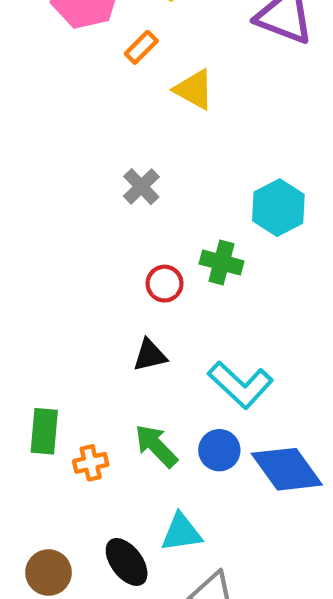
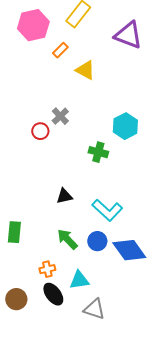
red circle: (165, 284) -> (40, 131), moved
orange cross: (91, 463) -> (47, 269), moved

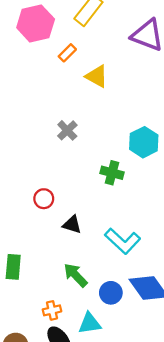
red circle: (40, 131) -> (44, 199), moved
black triangle: (64, 196) -> (72, 225), turned 30
blue circle: (97, 241) -> (111, 293), moved

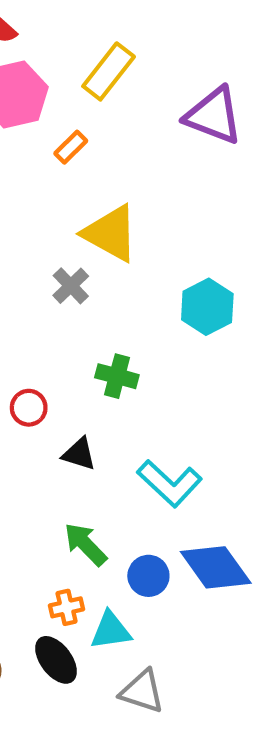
yellow triangle: (97, 76) -> (111, 233), moved, size x1.4
green cross: (112, 173) -> (117, 376), moved
orange cross: (52, 310) -> (67, 607), moved

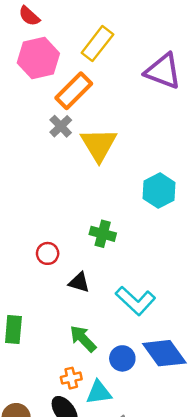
orange rectangle: (71, 147) -> (74, 91), size x1.8
yellow triangle: (111, 233) -> (99, 145), turned 30
gray cross: (71, 286) -> (61, 126), moved

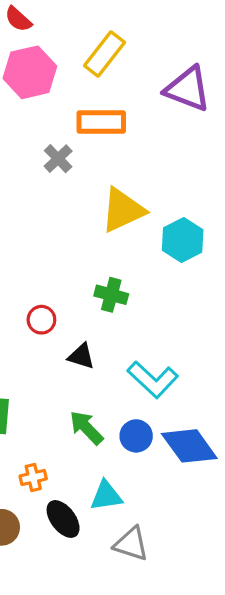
orange rectangle: (74, 91) -> (101, 122), moved, turned 45
yellow triangle: (99, 145) -> (123, 210), moved, turned 36
blue circle: (122, 358) -> (136, 436), moved
orange cross: (71, 378) -> (33, 477), moved

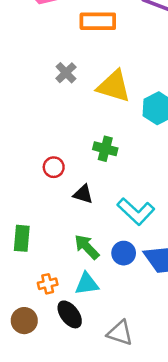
gray cross: (58, 159) -> (66, 73), moved
yellow triangle: (123, 210) -> (114, 86), turned 42
cyan triangle: (106, 496) -> (87, 284), moved

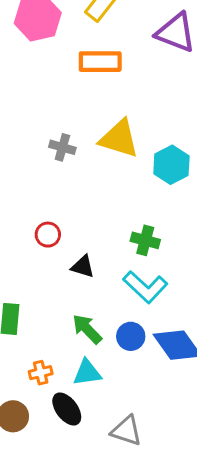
gray cross: (66, 73) -> (62, 147), moved, turned -30
green cross: (105, 149) -> (145, 240), moved

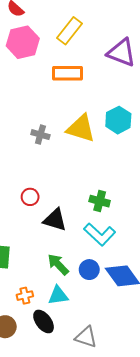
cyan hexagon: (171, 165) -> (118, 120), moved
black triangle: (83, 267) -> (55, 220), size x1.4

